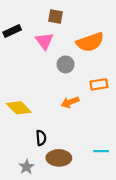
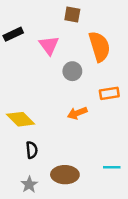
brown square: (56, 17) -> (72, 15), moved
orange semicircle: (90, 42) -> (99, 47), turned -88
black semicircle: (41, 138) -> (32, 150), moved

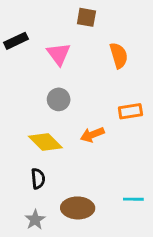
orange semicircle: (99, 47) -> (119, 55), size x0.7
gray circle: (72, 71) -> (59, 99), moved
yellow diamond: (21, 119) -> (45, 142), moved

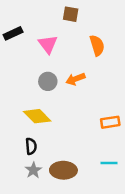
orange rectangle: (130, 111) -> (110, 122), moved
orange arrow: (92, 135) -> (75, 79), moved
gray star: (35, 220) -> (33, 170), moved

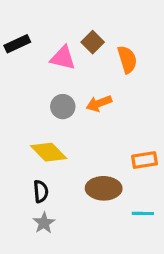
brown square: (71, 14) -> (93, 42), moved, turned 35
pink triangle: (48, 44) -> (63, 58), turned -40
brown ellipse: (63, 170) -> (104, 188), moved

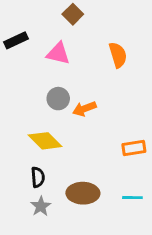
brown square: (93, 42) -> (73, 14), moved
orange arrow: (99, 103) -> (84, 109), moved
brown ellipse: (104, 188) -> (83, 193), moved

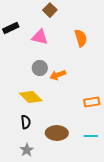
gray star: (41, 206) -> (27, 150), moved

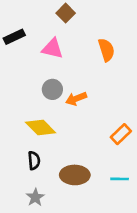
orange rectangle: (92, 102) -> (121, 134), turned -35

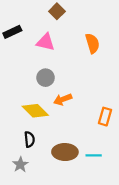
orange arrow: (76, 99) -> (63, 99), moved
orange rectangle: (121, 134) -> (105, 117), turned -30
cyan line: (120, 179) -> (94, 155), moved
gray star: (35, 197) -> (20, 165), moved

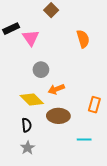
pink triangle: (46, 42) -> (31, 38), moved, turned 42
brown ellipse: (65, 152) -> (58, 116), moved
gray star: (20, 165) -> (28, 148), moved

